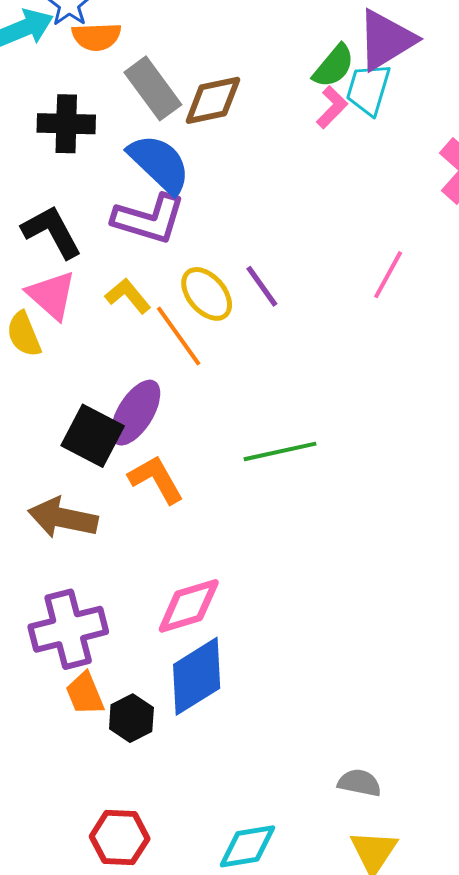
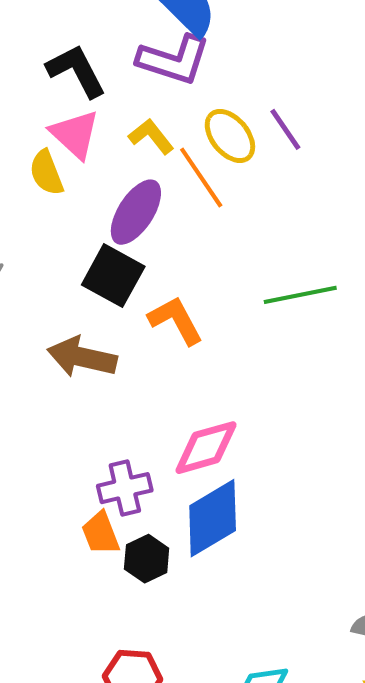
purple ellipse: (136, 413) -> (136, 212), moved
purple cross: (68, 629) -> (125, 488), moved, size x0.7

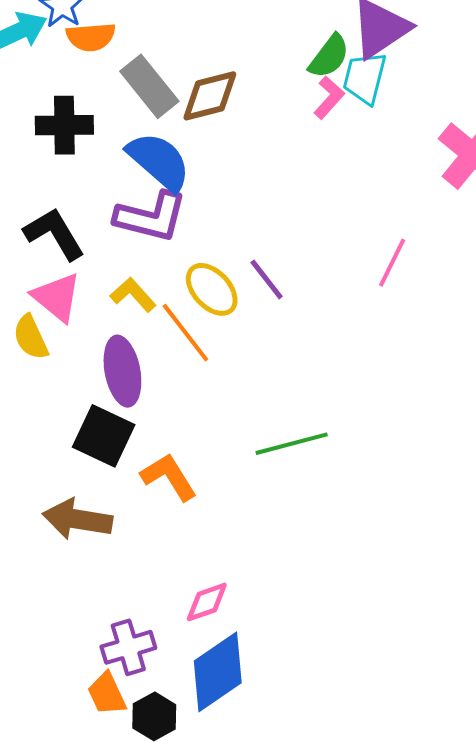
purple ellipse: (136, 212) -> (122, 371), turned -40
pink diamond: (206, 448) -> (207, 602), size x0.7

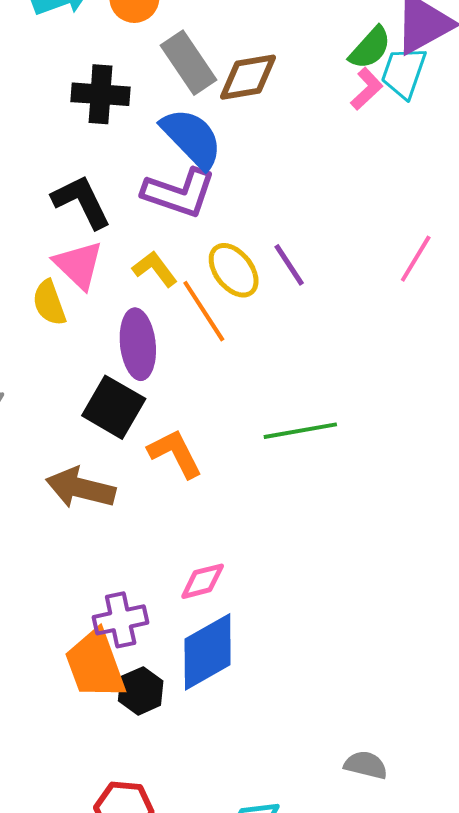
orange trapezoid: (107, 694) -> (95, 664), size x1.6

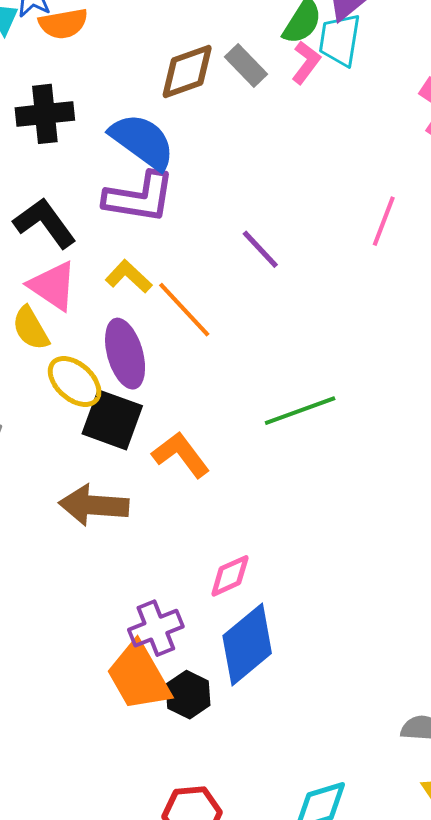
gray rectangle: (189, 63) -> (246, 65), moved, size x0.7
yellow ellipse: (234, 270) -> (75, 381), moved

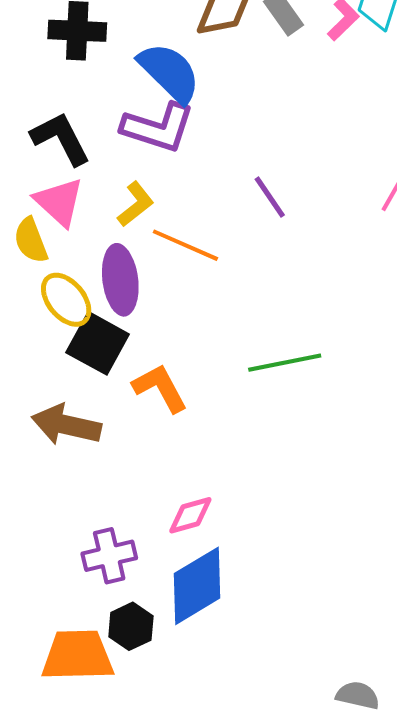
yellow L-shape: (129, 277) -> (136, 204), turned 90
orange line: (184, 310) -> (185, 245), turned -32
orange trapezoid: (139, 676) -> (78, 655), moved, turned 110

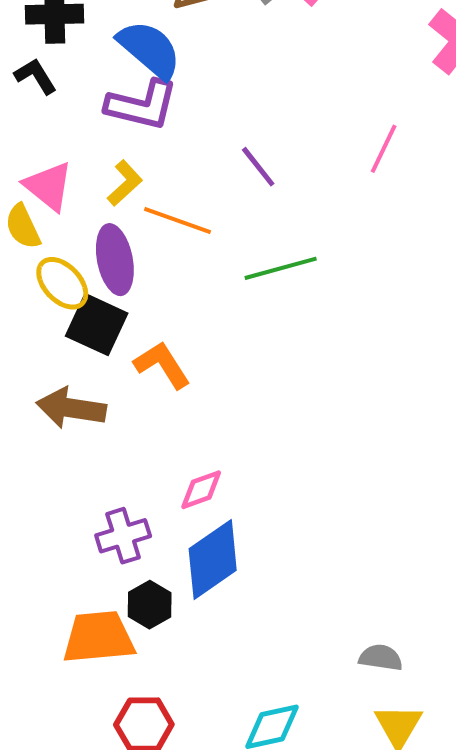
black L-shape: (61, 139) -> (36, 76), moved, size x0.7
green line: (285, 363) -> (281, 268), moved

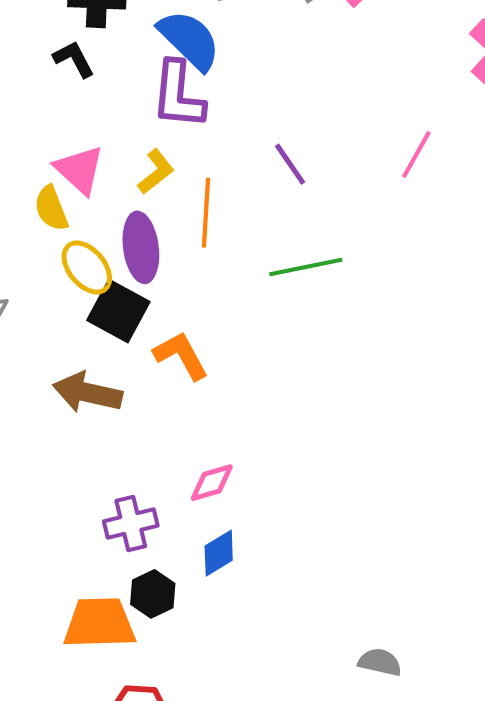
purple L-shape: (142, 105) -> (178, 95), turned 78
orange line: (178, 221) -> (206, 213), turned 70
blue diamond: (213, 560) -> (219, 553), size x0.6

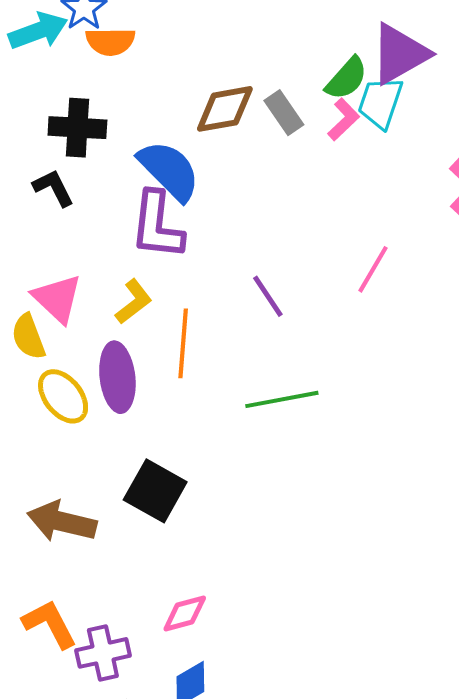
pink line: (416, 155) -> (373, 269), moved
black square: (118, 311) -> (155, 491), moved
orange L-shape: (181, 356) -> (50, 624), moved

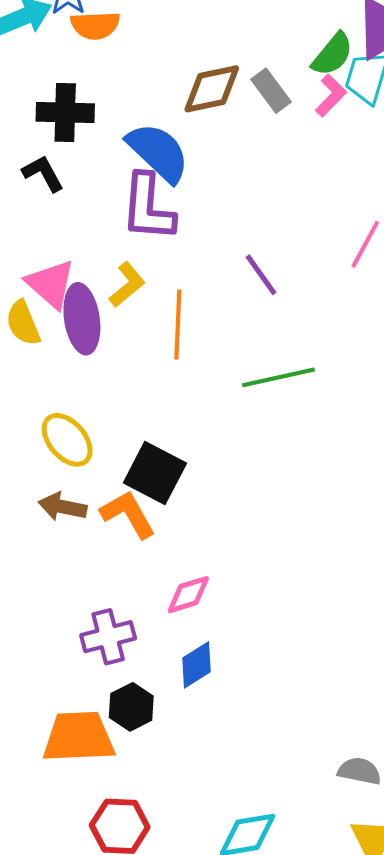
purple ellipse: (117, 377) -> (82, 319), moved
yellow ellipse: (63, 396) -> (67, 440), moved
brown arrow: (62, 522) -> (63, 507), size x0.7
orange L-shape: (50, 624) -> (128, 514), moved

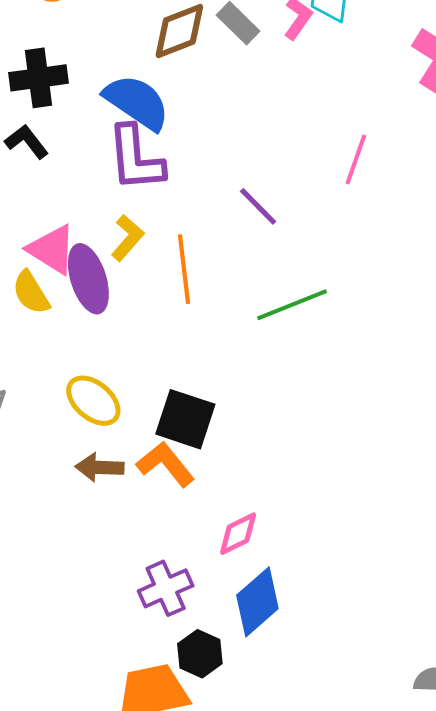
blue diamond: (196, 665) -> (257, 602), size x1.4

